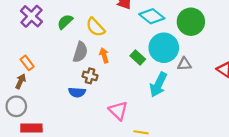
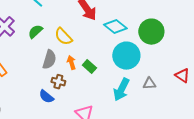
green rectangle: (138, 57) -> (89, 67), moved
gray triangle: (184, 64) -> (149, 84), moved
blue semicircle: (77, 92) -> (46, 97), turned 35

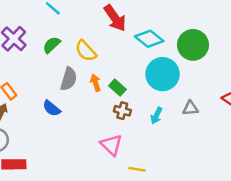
brown cross: (58, 82) -> (122, 111), moved
cyan arrow: (121, 90) -> (156, 116), size x0.6
blue semicircle: (46, 97) -> (52, 108), moved

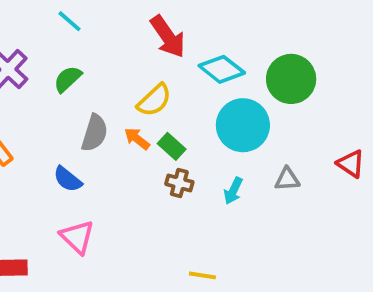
yellow semicircle: (86, 51) -> (154, 100), moved, turned -90
orange arrow: (95, 83) -> (137, 139), turned -35
pink triangle: (111, 145) -> (77, 237), moved

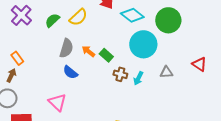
yellow semicircle: (154, 100) -> (78, 17), moved
blue semicircle: (68, 179) -> (70, 72), moved
brown cross: (179, 183) -> (120, 74), moved

